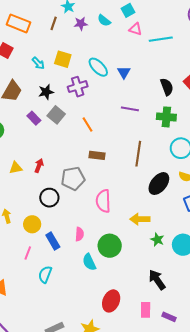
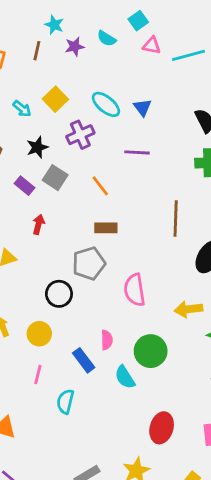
yellow square: (63, 59) -> (55, 99), turned 36
purple line: (130, 109) -> (137, 152), moved
brown rectangle: (97, 155) -> (106, 228), moved
red arrow: (39, 166) -> (38, 224), moved
blue rectangle: (53, 241) -> (84, 360), moved

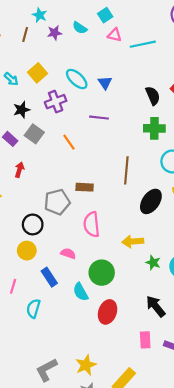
brown rectangle: (106, 228) -> (85, 187), moved
yellow circle: (39, 334) -> (27, 251), moved
pink semicircle: (107, 340) -> (68, 253), moved, turned -72
red ellipse: (162, 428) -> (108, 312), moved

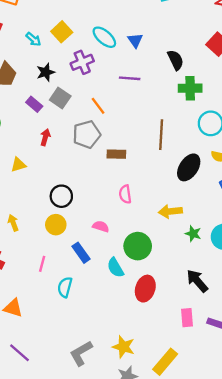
black semicircle: (153, 96) -> (176, 60), moved
gray pentagon: (57, 202) -> (87, 134), moved
pink semicircle: (92, 224) -> (125, 194), size x0.7
yellow star: (86, 365) -> (124, 347), turned -30

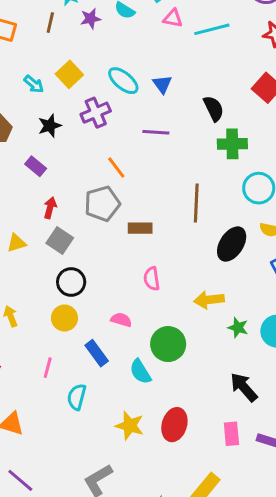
gray square: (60, 98) -> (60, 240), moved
red ellipse: (145, 289) -> (174, 425), moved
yellow star: (124, 347) -> (130, 426), moved

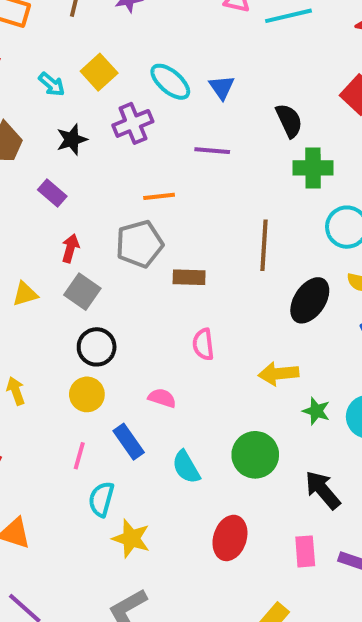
orange line: (116, 167) -> (159, 196), turned -60
green circle: (168, 344) -> (255, 455), moved
pink line: (48, 368) -> (79, 456), moved
yellow star: (130, 426) -> (131, 538), moved

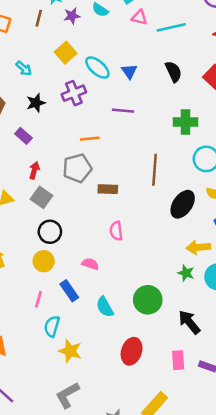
yellow square: (99, 72) -> (66, 53), moved
black semicircle: (289, 121) -> (173, 72), moved
yellow arrow: (279, 374) -> (198, 247), moved

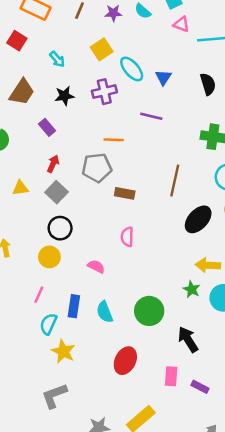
blue rectangle: (69, 291) -> (74, 306), moved, turned 35

